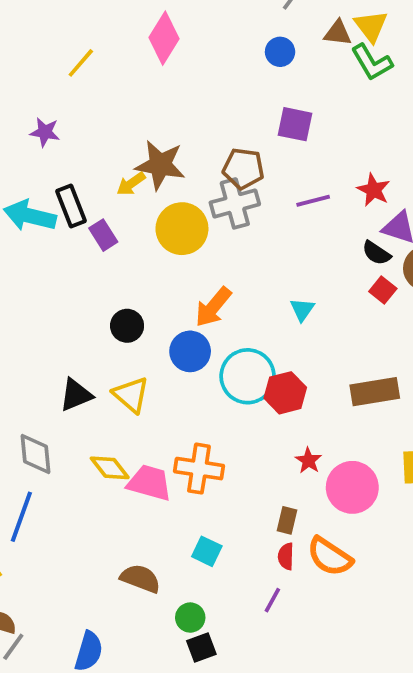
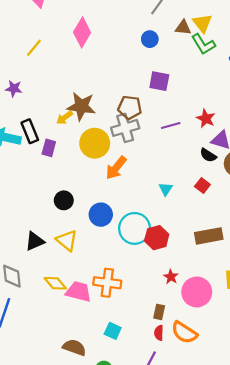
purple rectangle: (103, 235) -> (49, 148), turned 49
red square: (383, 290) -> (202, 185), moved
orange arrow: (213, 307) -> (116, 168), moved

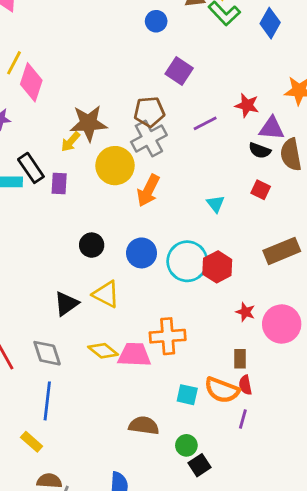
pink diamond: (82, 32) -> (31, 82), moved
purple square: (159, 81) -> (179, 71), turned 35
orange semicircle: (184, 332) -> (222, 390), moved

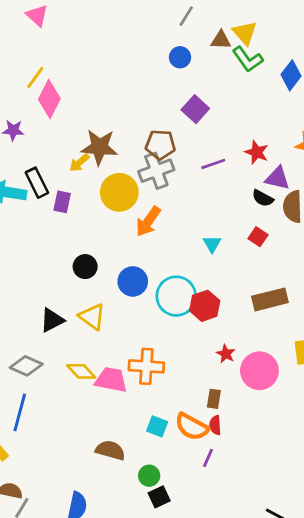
gray diamond: (47, 353) -> (26, 366), turned -56

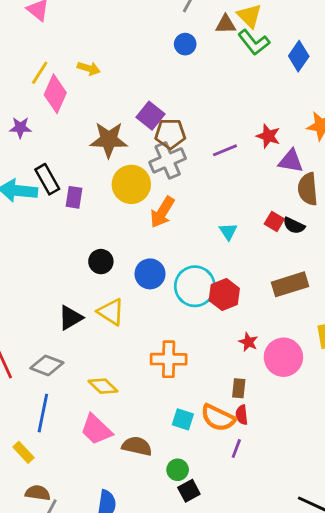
purple square: (195, 109) -> (151, 116), moved
yellow arrow: (79, 163) -> (89, 68), moved, turned -120
black semicircle: (263, 198) -> (294, 226), moved
yellow diamond: (81, 371) -> (103, 386), moved
pink trapezoid: (111, 380) -> (96, 430), moved, turned -144

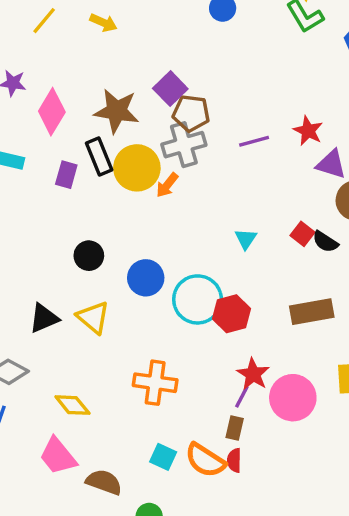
pink diamond: (55, 94) -> (52, 112), moved
black rectangle: (47, 179) -> (99, 157), moved
orange arrow: (162, 212) -> (167, 185), moved, size x0.7
red star: (248, 342) -> (253, 374), size x1.4
purple line: (236, 448) -> (242, 397), moved

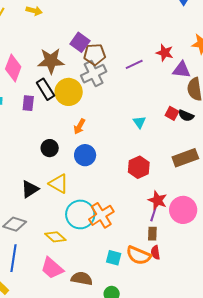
orange arrow: (167, 185) -> (79, 126), moved
cyan circle: (198, 299) -> (80, 214), moved
orange cross: (155, 383) -> (101, 215), turned -30

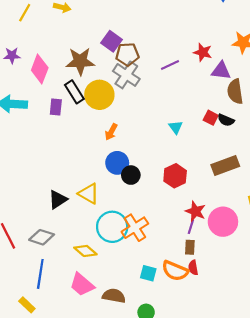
gray cross: (94, 74) -> (126, 75), turned -30
black circle: (50, 148) -> (131, 175), moved

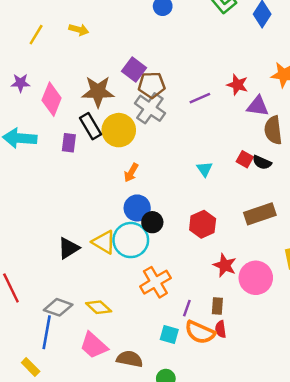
cyan circle: (112, 227) -> (131, 240), moved
purple line: (191, 227) -> (187, 308), moved
gray diamond: (42, 237) -> (58, 307), moved

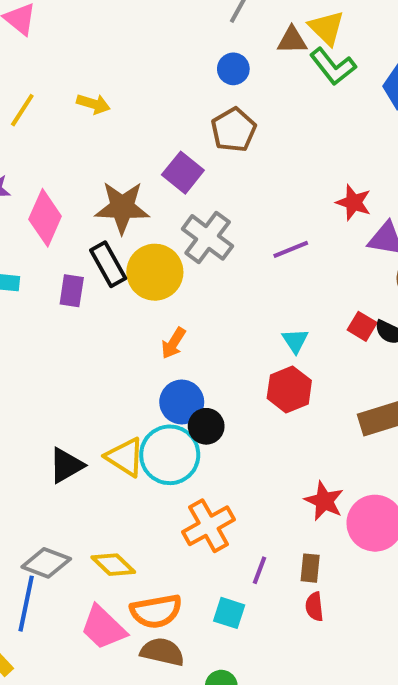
brown pentagon: (152, 85) -> (234, 130), moved, turned -30
purple line: (200, 98) -> (291, 249), moved
red hexagon: (203, 224) -> (289, 389), moved
orange semicircle: (200, 332) -> (156, 611), moved, turned -36

